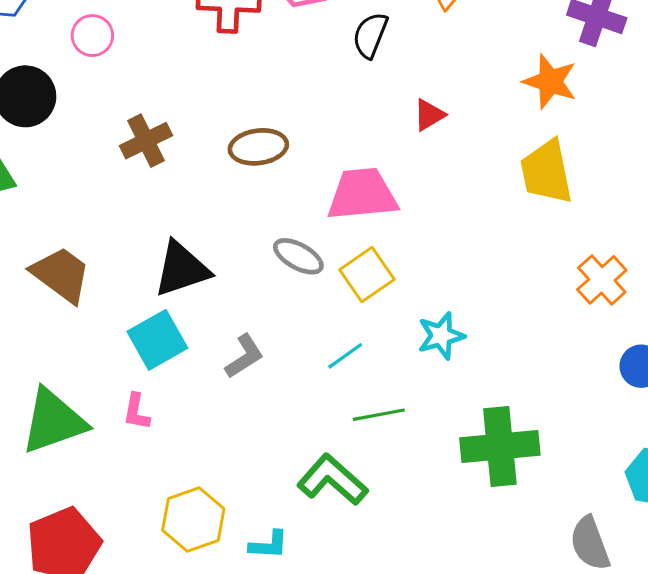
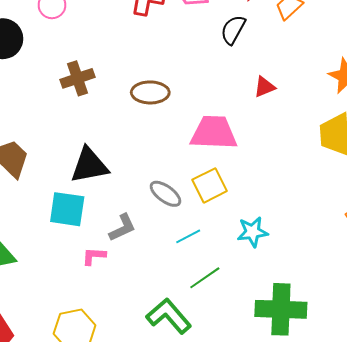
gray ellipse: (298, 256) -> (165, 194), moved
cyan square: (157, 340) -> (67, 209), turned 30
pink L-shape: (136, 412) -> (94, 256), moved, turned 75
green line: (379, 415) -> (205, 278), turned -32

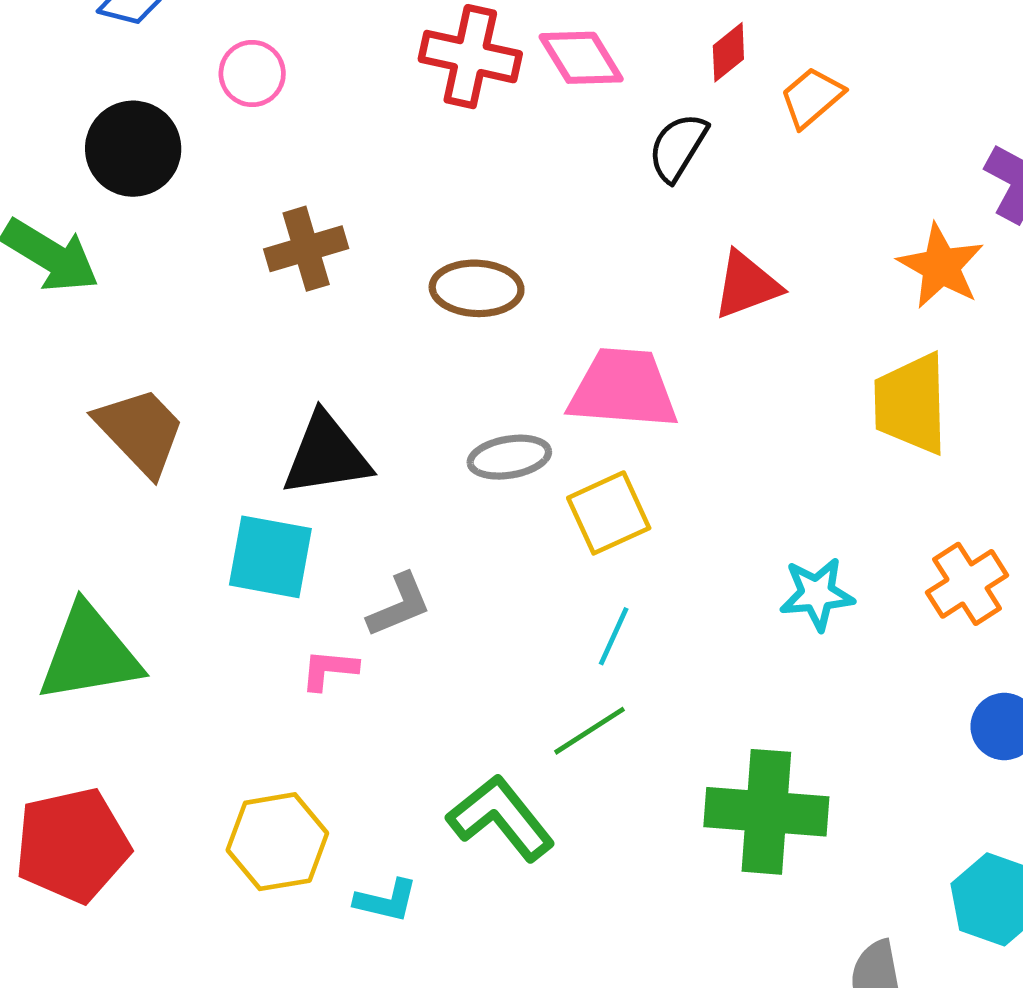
red triangle: (264, 87) -> (747, 285), size x1.4
gray ellipse: (165, 194) -> (509, 457), moved, turned -48
cyan star: (252, 232) -> (817, 594), moved
cyan line: (188, 236) -> (614, 636), moved, turned -40

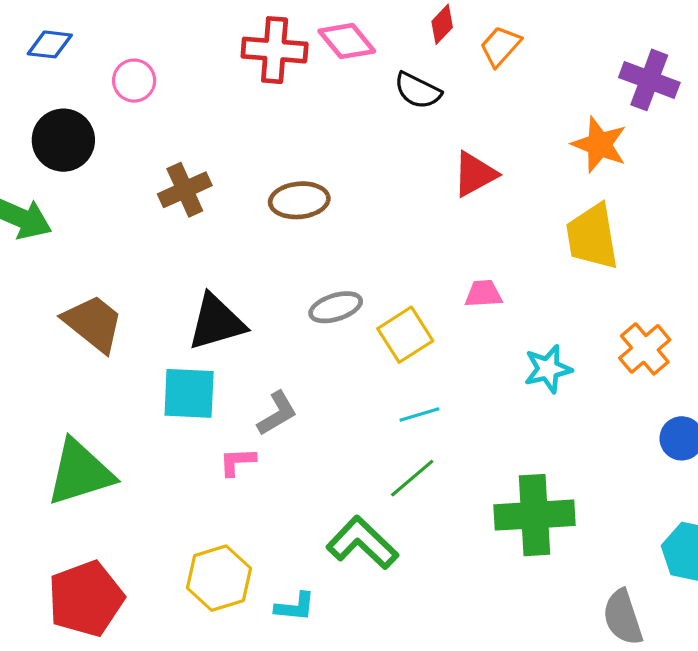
black semicircle: (678, 147) -> (418, 91), turned -87
pink trapezoid: (623, 389) -> (483, 294), moved, size x0.5
cyan line: (614, 636) -> (419, 414), turned 57

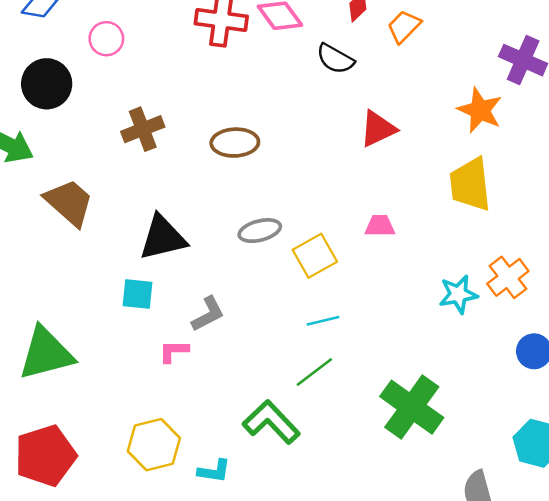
brown trapezoid: (93, 323) -> (69, 202), moved
cyan star: (548, 369) -> (458, 294), moved
cyan square: (189, 393) -> (138, 294), size x0.7
green cross: (535, 515) -> (412, 407), turned 36

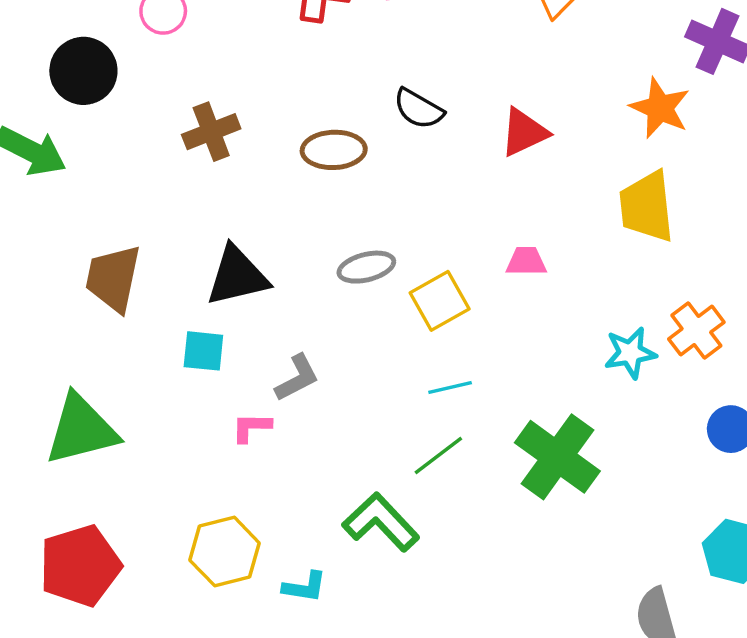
black semicircle: (335, 59) -> (419, 109), moved
brown trapezoid: (69, 202) -> (113, 278), moved, turned -120
green cross: (412, 407) -> (557, 457), moved

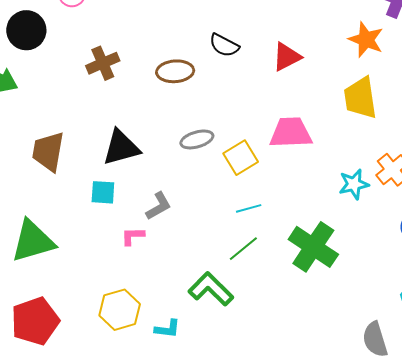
pink trapezoid: (526, 261) -> (291, 133), size x1.8

